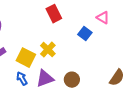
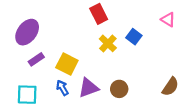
pink triangle: (103, 18) -> (168, 20), moved
yellow cross: (48, 50) -> (108, 43), moved

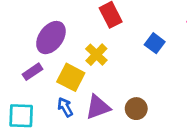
purple ellipse: (27, 32) -> (51, 38), moved
yellow cross: (108, 43) -> (96, 55), moved

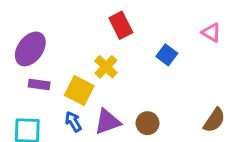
purple ellipse: (51, 38) -> (30, 49), moved
purple rectangle: (32, 72) -> (39, 85), turned 42

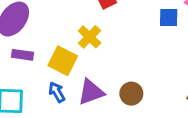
blue square: (167, 55) -> (169, 18), moved, turned -36

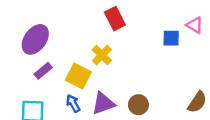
purple rectangle: (22, 55) -> (43, 71), turned -48

